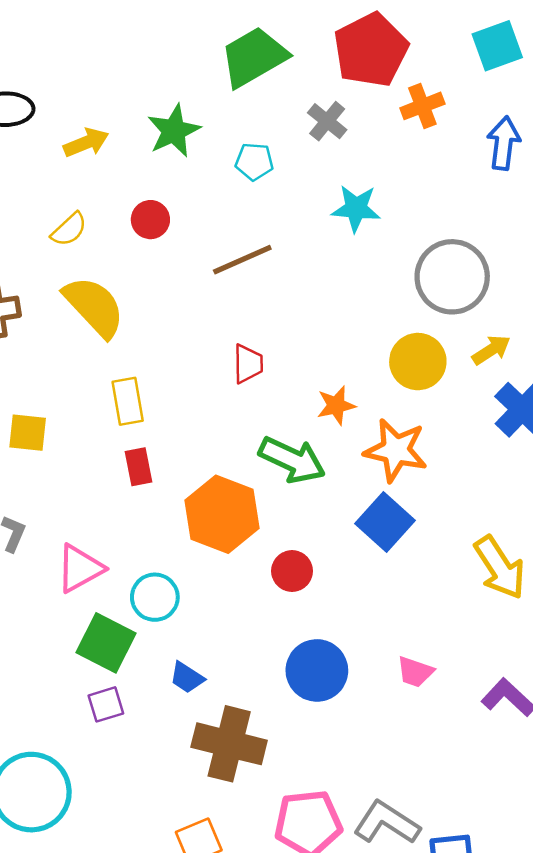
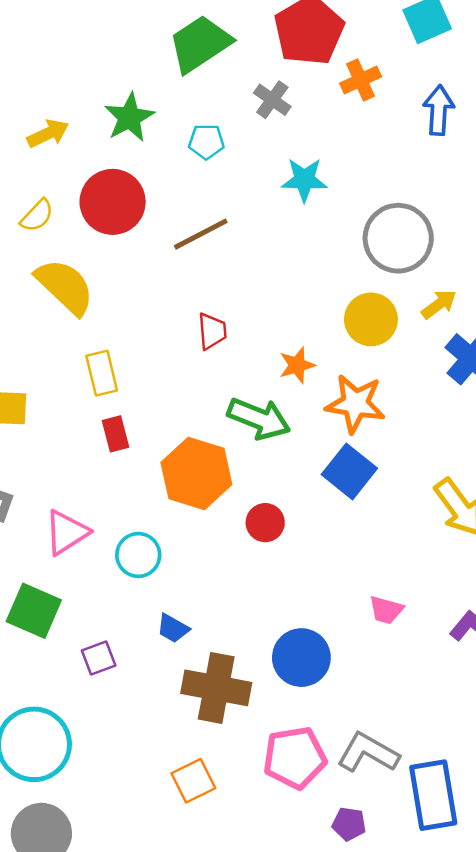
red circle: (150, 220) -> (113, 202), size x1.8
green square: (106, 643) -> (34, 611), moved
blue circle: (317, 670) -> (301, 658), moved

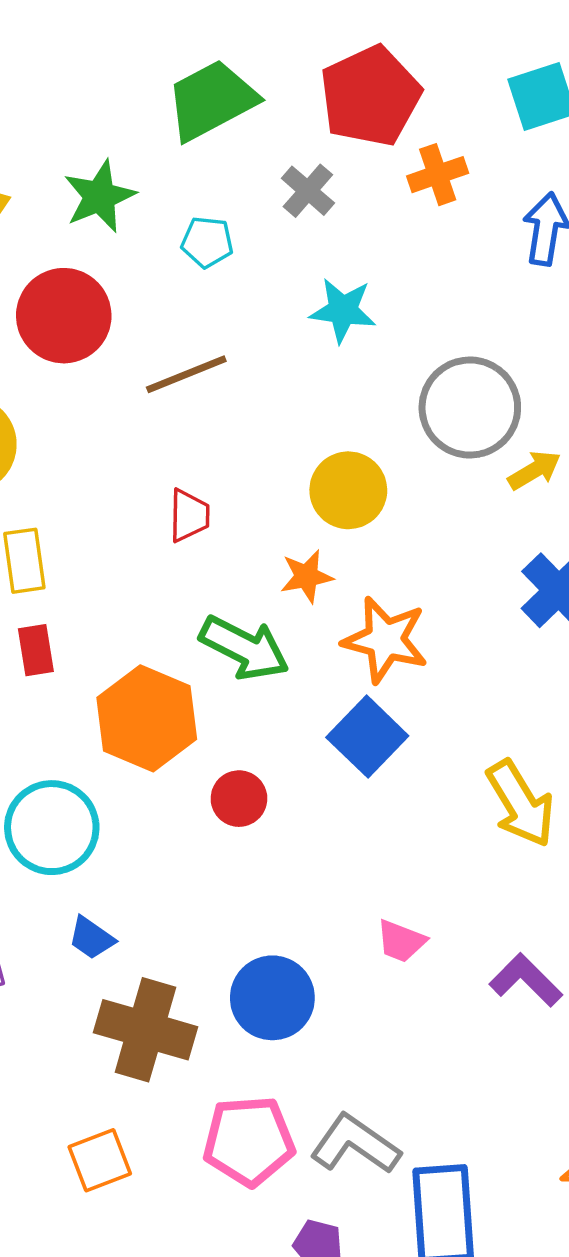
yellow arrow: (439, 304) -> (534, 470), moved
yellow circle: (371, 319) -> (348, 490), moved
cyan circle: (138, 555) -> (52, 828), size x1.4

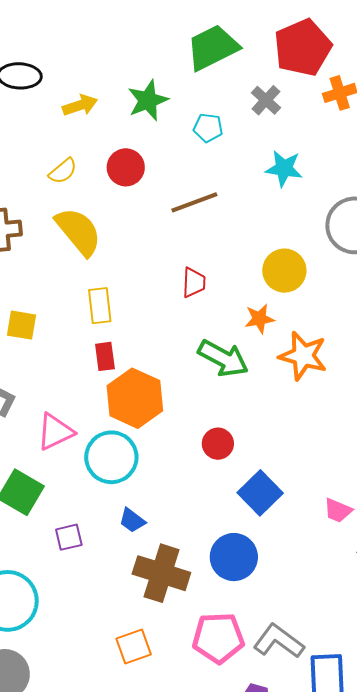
red circle: (64, 316) -> (126, 167), size x0.7
orange hexagon: (147, 718) -> (135, 398), moved
blue square: (367, 737) -> (260, 493), moved
pink trapezoid: (401, 941) -> (338, 510), moved

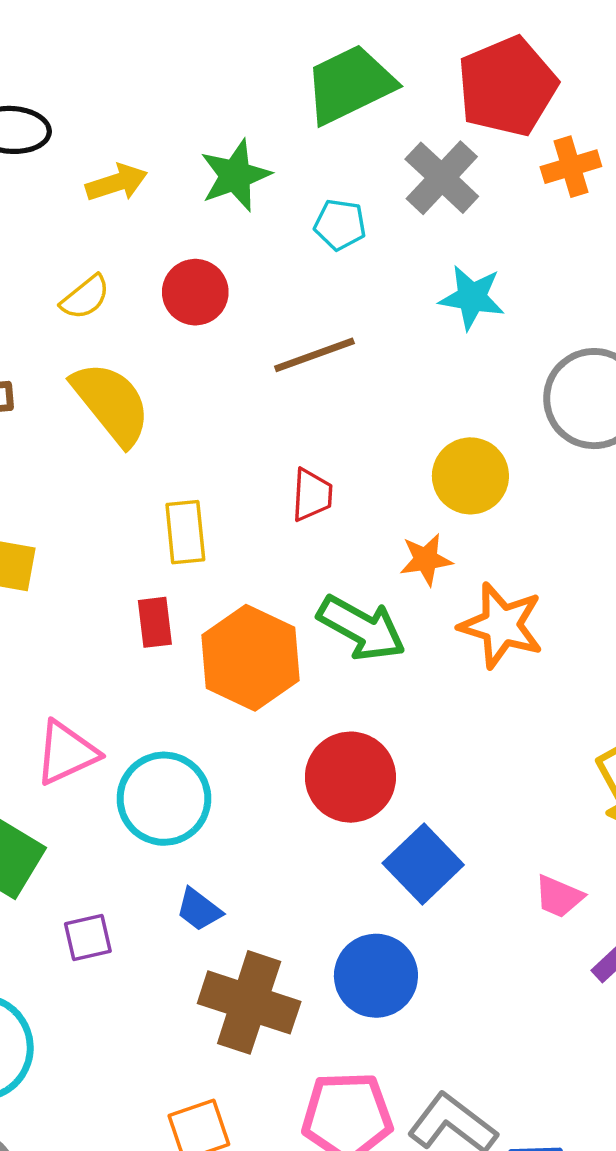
gray cross: (266, 100) -> (442, 178), size x1.4
yellow rectangle: (100, 306) -> (185, 532), moved
orange hexagon: (135, 398) -> (250, 658), moved
red circle: (218, 444) -> (350, 777), size x1.6

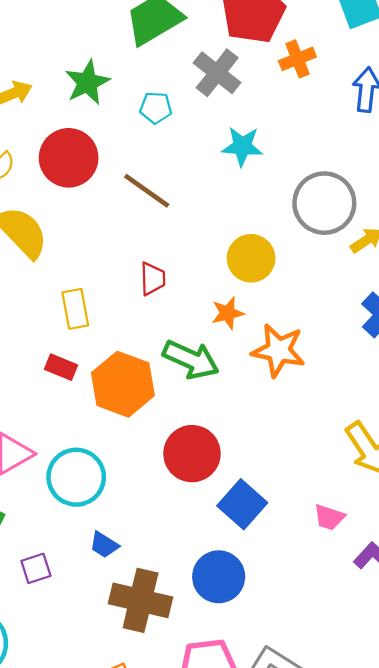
red circle: (195, 292) -> (69, 158), size x1.4
brown line: (314, 355) -> (147, 191), turned 60
red rectangle: (155, 622) -> (61, 367), turned -56

